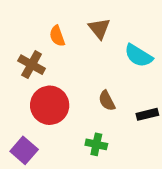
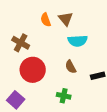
orange semicircle: (57, 36) -> (46, 20), moved
cyan semicircle: (138, 56) -> (78, 41), moved, turned -36

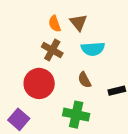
brown cross: (21, 43) -> (52, 50), moved
green cross: (64, 96) -> (76, 115), size x1.5

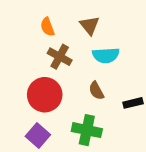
orange semicircle: (55, 24) -> (47, 27), moved
purple square: (19, 119) -> (38, 136), moved

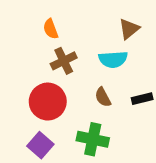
brown triangle: (90, 25) -> (129, 29), moved, turned 30
brown cross: (60, 57) -> (64, 61), turned 35
black rectangle: (133, 103) -> (142, 99), moved

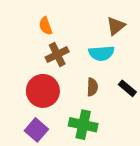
brown semicircle: (103, 97) -> (92, 87), turned -150
black rectangle: (142, 99) -> (127, 88), turned 54

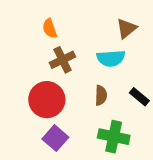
green cross: (83, 125) -> (114, 137), moved
purple square: (36, 130) -> (55, 138), moved

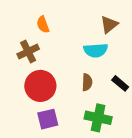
brown cross: (62, 60) -> (28, 52), moved
purple square: (55, 138) -> (48, 119), turned 35

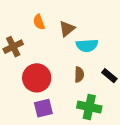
brown triangle: (109, 25) -> (67, 29), moved
brown cross: (28, 52) -> (13, 47), moved

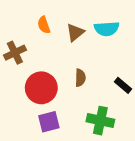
cyan semicircle: (87, 45) -> (107, 29), moved
brown semicircle: (79, 75) -> (80, 78), moved

